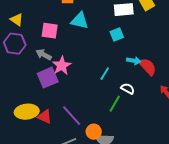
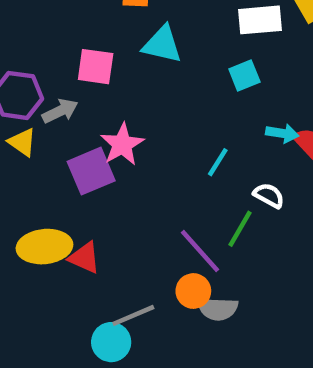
yellow triangle: (17, 20) -> (22, 142), moved
gray arrow: (44, 55) -> (60, 111), moved, turned 126
purple line: (72, 116) -> (200, 251), moved

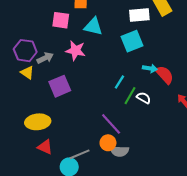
pink square: (96, 67) -> (61, 20), moved
cyan square: (244, 75) -> (132, 41), size x1.5
pink star: (122, 144) -> (75, 51), moved, turned -30
green line: (240, 229) -> (130, 96), moved
red triangle: (84, 258) -> (45, 147), moved

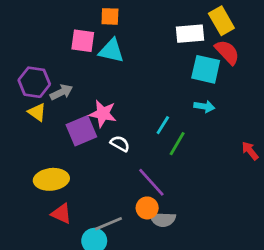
cyan triangle: (93, 26) -> (111, 51), moved
cyan square: (132, 41) -> (206, 69), moved, turned 35
pink star: (75, 51) -> (103, 114), moved
red semicircle: (165, 75) -> (227, 52), moved
white semicircle: (144, 98) -> (120, 144), moved

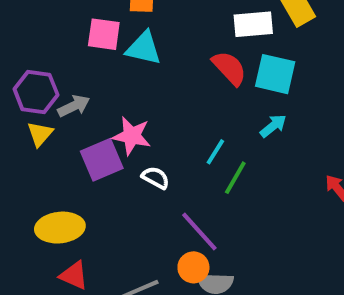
red semicircle: (227, 52) -> (229, 68), moved
cyan arrow: (204, 106) -> (273, 126), turned -48
yellow triangle: (37, 112) -> (40, 134), turned 36

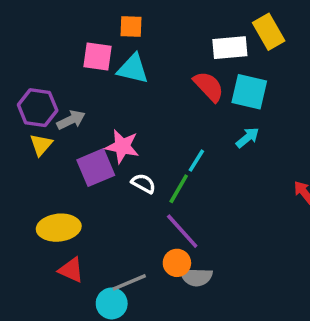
green line: (235, 178) -> (179, 189), moved

